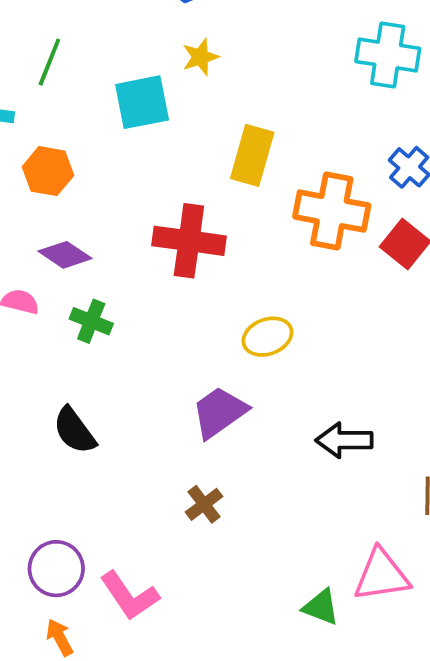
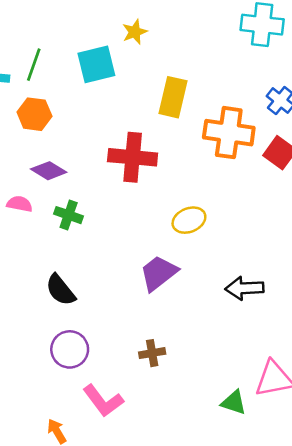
green line: (49, 62) -> (34, 65), moved
brown cross: (204, 504) -> (152, 353), moved, turned 30
purple circle: (56, 569) -> (70, 349), moved

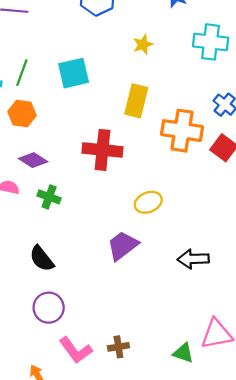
yellow star: (135, 32) -> (143, 45), moved
brown cross: (152, 353) -> (118, 347), moved

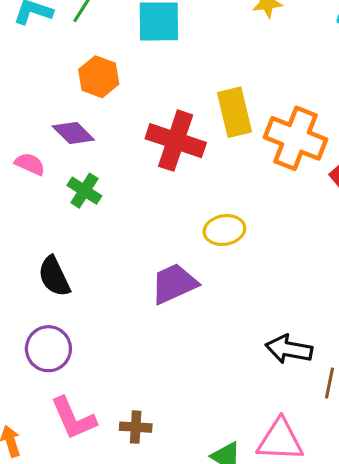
yellow rectangle: (136, 101) -> (235, 112), moved, turned -40
orange hexagon: (22, 113) -> (99, 77), moved
black arrow: (193, 259) -> (289, 349), moved

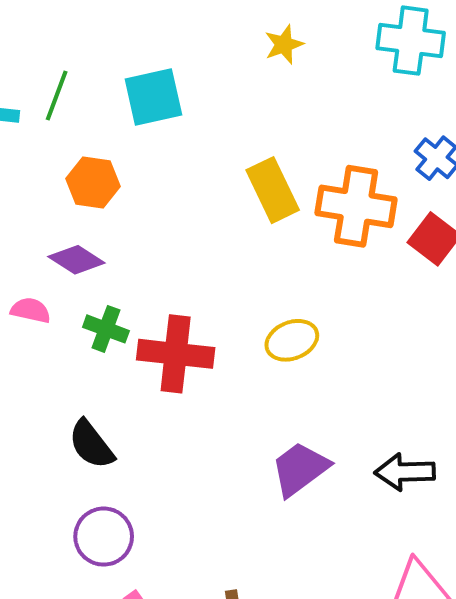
red cross: (176, 141) -> (176, 354), moved
purple trapezoid: (174, 284) -> (300, 469), moved

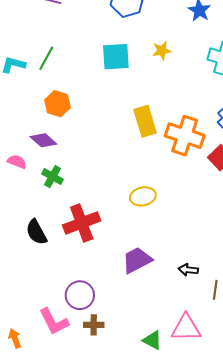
cyan square: (153, 97) -> (116, 57), moved
red cross: (176, 354) -> (82, 223), moved, turned -36
black arrow: (405, 472) -> (188, 270), size x0.7
purple circle: (104, 537) -> (80, 295), moved

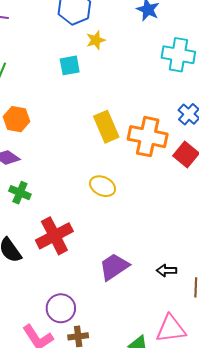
yellow star: (162, 51) -> (96, 40), moved
cyan square: (116, 57) -> (70, 65), size x0.7
yellow ellipse: (143, 196) -> (103, 186), moved, turned 45

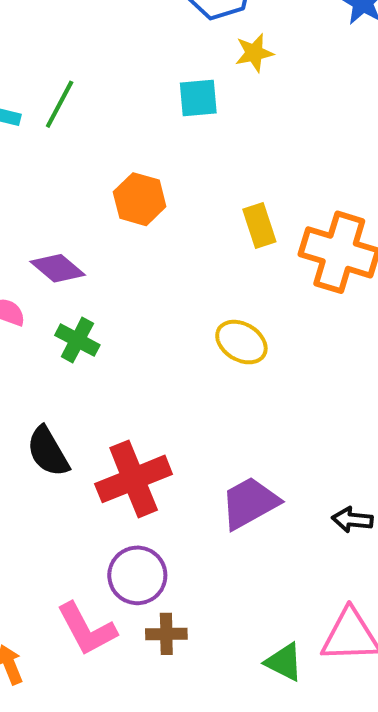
orange hexagon: (17, 119) -> (140, 199), moved
yellow rectangle: (106, 127) -> (259, 225), size x0.7
red cross: (54, 236) -> (134, 479), moved

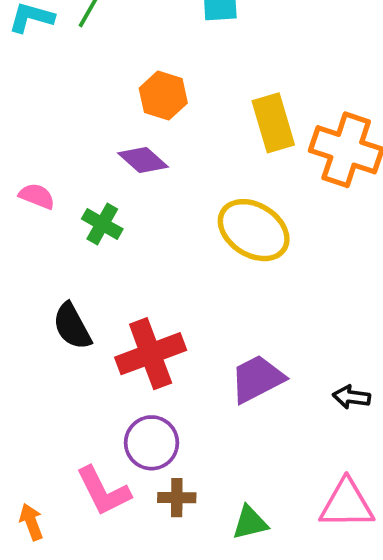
yellow rectangle: (259, 225) -> (273, 123), size x1.4
purple diamond: (58, 268) -> (143, 160), moved
yellow ellipse: (241, 342) -> (254, 230), size x1.5
green triangle: (284, 662) -> (250, 523), moved, turned -42

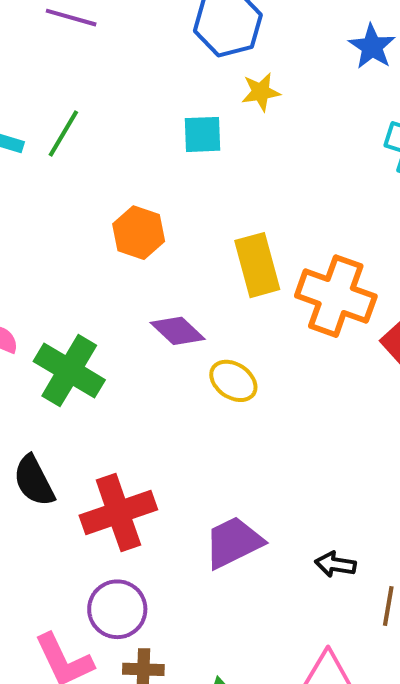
purple diamond: (143, 160) -> (178, 331), moved
green cross: (102, 224) -> (69, 371), size x1.6
yellow ellipse: (254, 230) -> (233, 381), size x0.6

